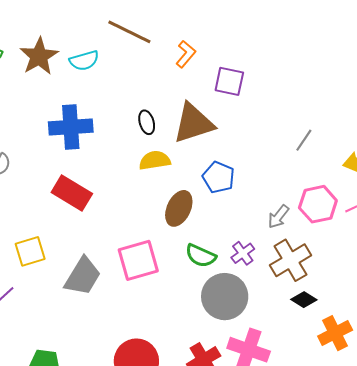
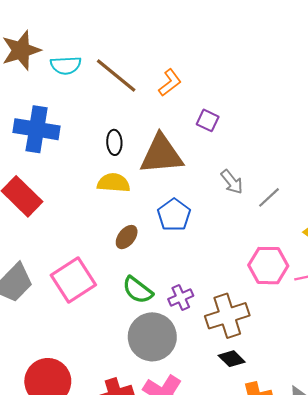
brown line: (129, 32) -> (116, 75), moved
purple square: (229, 81) -> (208, 120), size x0.7
brown ellipse: (179, 208) -> (127, 237), size x0.7
gray arrow: (278, 217) -> (232, 182), moved, turned -90
pink square: (138, 260) -> (73, 280), turned -30

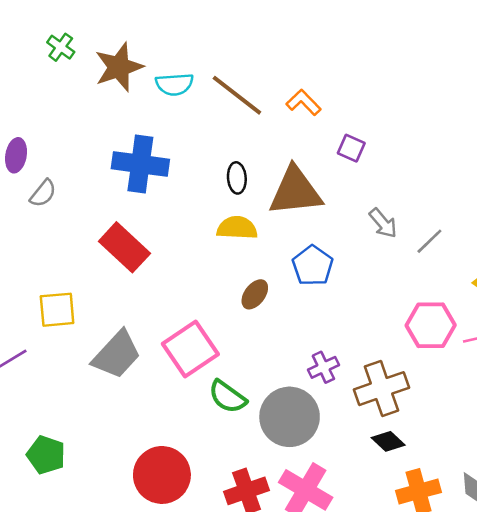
orange L-shape: (170, 83) -> (304, 102), turned -96
green semicircle: (138, 290) -> (227, 397), moved

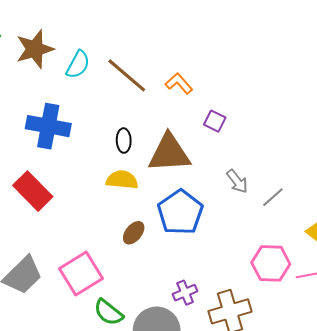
cyan semicircle: (174, 84) -> (78, 65), turned -60
blue pentagon: (313, 266) -> (180, 212), size x1.4

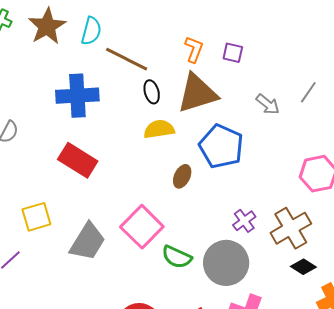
brown line: (127, 75) -> (127, 59), moved
orange L-shape: (179, 83) -> (194, 49), moved, turned 76
gray line: (273, 197) -> (308, 92), moved

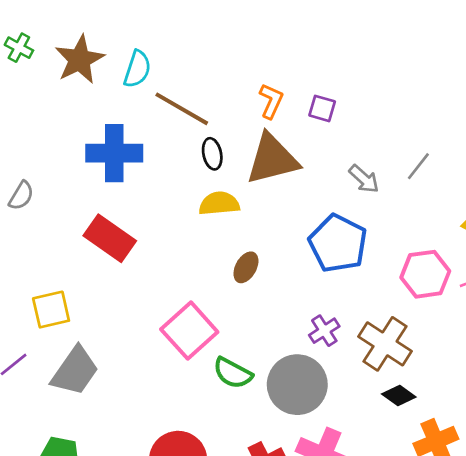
blue pentagon: (221, 146) -> (338, 243), moved
brown cross: (291, 228) -> (385, 344), turned -30
gray trapezoid: (88, 242) -> (75, 371), moved

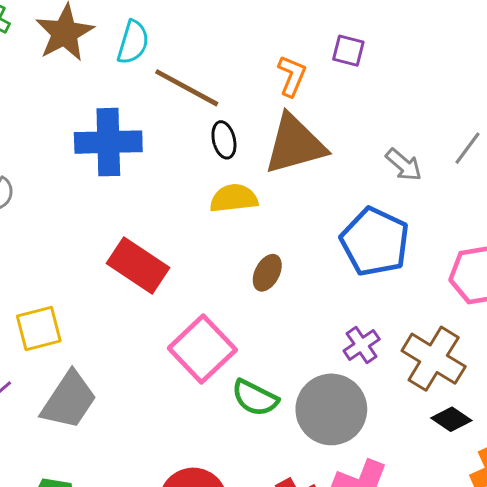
purple square: (322, 108) -> (348, 51), moved
red rectangle: (110, 238) -> (138, 266), moved

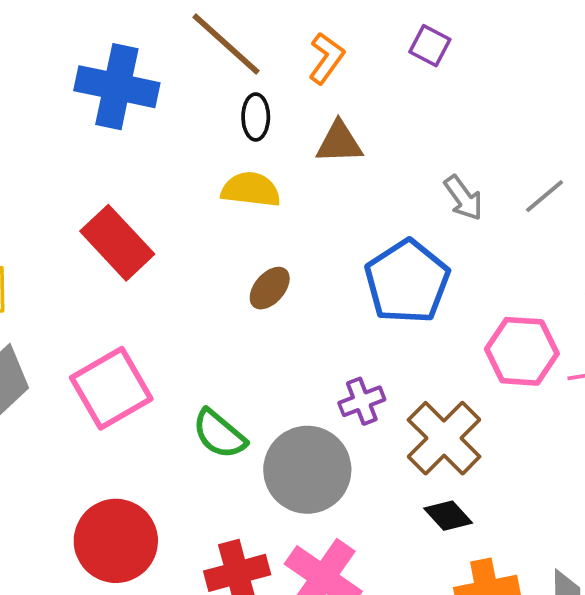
orange L-shape: (292, 76) -> (326, 58), moved
brown triangle: (295, 144) -> (339, 142), size x0.6
pink square: (202, 349) -> (111, 388), moved

